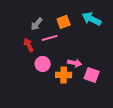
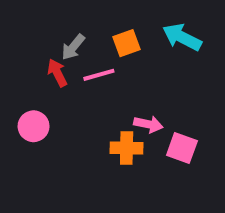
red arrow: (29, 45) -> (57, 73), moved
pink circle: (43, 64) -> (34, 126), moved

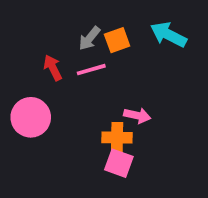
gray arrow: (73, 47) -> (89, 38), moved
pink circle: (34, 126) -> (31, 117), size x1.4
pink square: (182, 148) -> (119, 163), moved

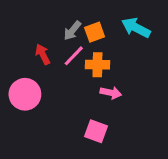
pink line: (91, 70) -> (74, 56), turned -30
orange cross: (117, 138) -> (97, 65), moved

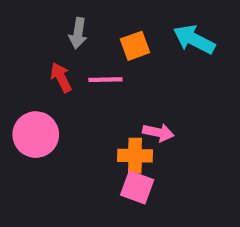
gray arrow: (72, 31) -> (78, 33), moved, turned -30
pink line: (74, 56) -> (105, 80), turned 45
orange cross: (97, 65) -> (135, 156), moved

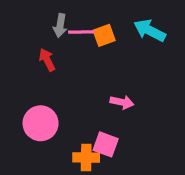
pink line: (105, 80) -> (81, 32), moved
pink circle: (36, 135) -> (41, 123), moved
orange cross: (135, 156) -> (86, 157), moved

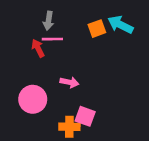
pink line: (81, 32) -> (52, 39), moved
orange square: (104, 35) -> (97, 29), moved
pink arrow: (122, 102) -> (69, 82), moved

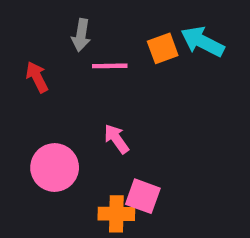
pink line: (52, 39) -> (110, 66), moved
red arrow: (38, 48) -> (37, 77), moved
pink arrow: (69, 82) -> (116, 139), turned -138

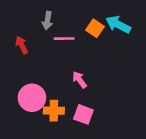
orange square: (163, 48) -> (95, 28), turned -36
pink arrow: (116, 139) -> (80, 80), moved
orange cross: (116, 214) -> (54, 111), moved

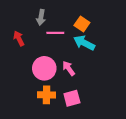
cyan arrow: (118, 24) -> (84, 43), moved
pink circle: (32, 98) -> (44, 68), moved
pink square: (83, 114) -> (72, 98), turned -35

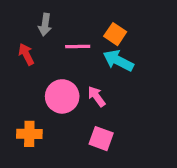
gray arrow: (41, 17) -> (45, 25), moved
orange cross: (46, 95) -> (29, 134), moved
pink square: (72, 98) -> (101, 139), turned 35

